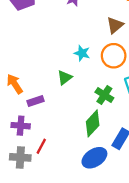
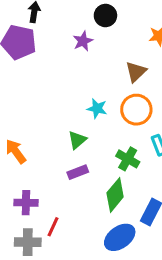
purple rectangle: (36, 101) -> (78, 172), moved

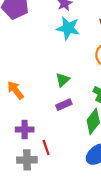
cyan star: (97, 109) -> (68, 28), moved, size x1.5
red line: (53, 227) -> (46, 147), turned -42

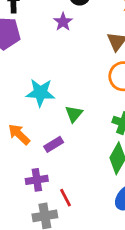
cyan star: (68, 28) -> (40, 93), moved
purple rectangle: (64, 105) -> (54, 144), moved

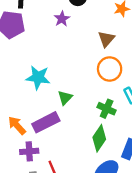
orange arrow: (19, 134) -> (17, 125), moved
purple rectangle: (54, 144) -> (46, 122), size x1.6

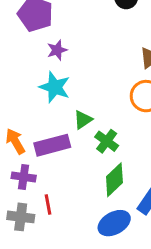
purple star: (62, 19) -> (57, 50), moved
green cross: (107, 109) -> (107, 141), moved

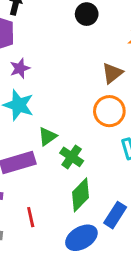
red line: (48, 204) -> (31, 217), moved

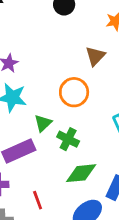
orange circle: (109, 111) -> (74, 92), moved
green diamond: (80, 195) -> (81, 173), turned 48

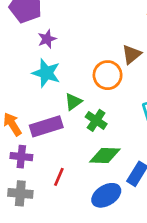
brown triangle: (95, 56) -> (132, 54), moved
red line: (38, 200) -> (59, 177), turned 36

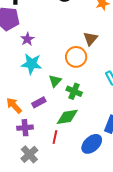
purple rectangle: (46, 126) -> (39, 102), size x0.6
green diamond: (105, 155) -> (67, 117), moved
gray cross: (20, 193) -> (29, 154), turned -36

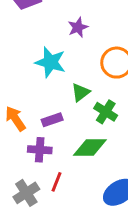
purple star: (27, 39) -> (78, 27), moved
purple cross: (25, 128) -> (40, 150), moved
red line: (55, 137) -> (57, 182), moved

